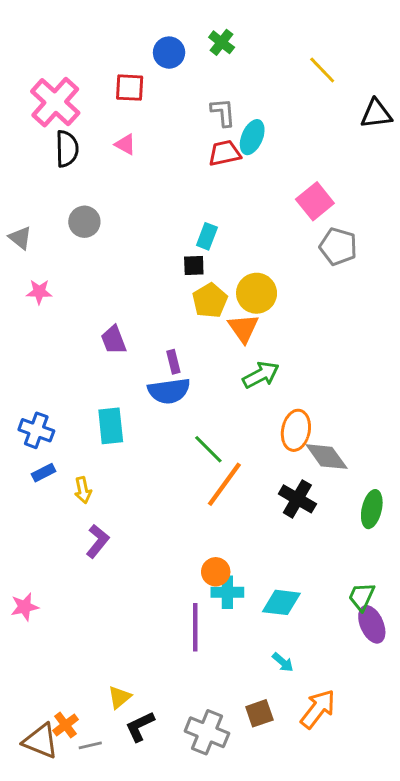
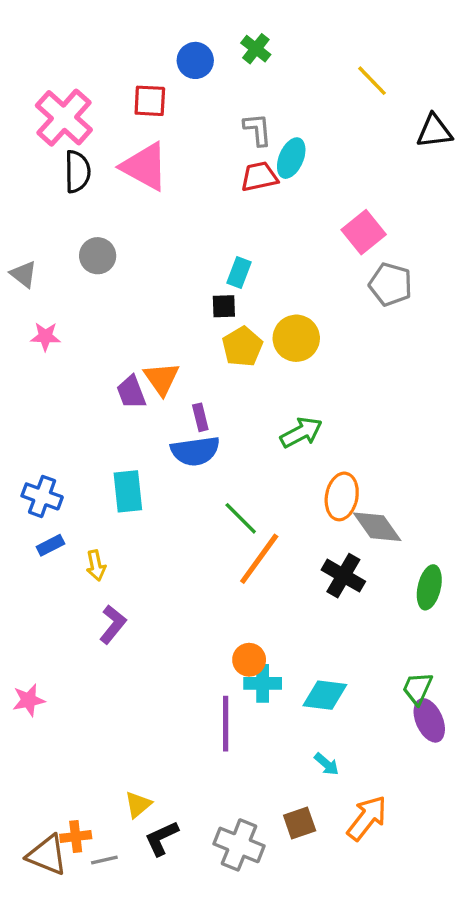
pink triangle: (125, 144) -> (145, 167), size x2.0
orange triangle: (243, 328) -> (162, 379), moved
orange cross: (65, 725) -> (76, 837), turned 30

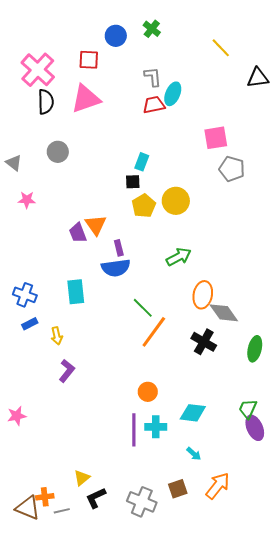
pink triangle: (145, 167) -> (86, 99), turned -48
pink square: (364, 232) -> (216, 138), turned 30
cyan cross: (263, 683) -> (156, 427), moved

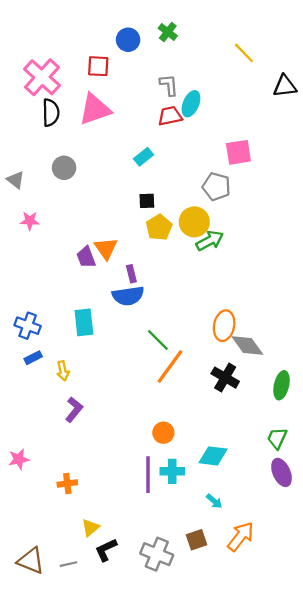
cyan rectangle: (142, 162) -> (144, 157), moved, turned 30
gray pentagon: (232, 169) -> (216, 187), moved
green arrow: (179, 257) -> (210, 241), moved
green trapezoid: (248, 409) -> (277, 438), moved
orange cross: (45, 497) -> (67, 483), moved

